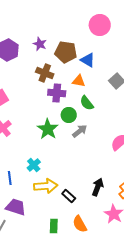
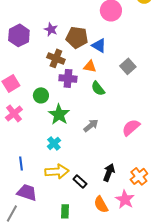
green circle: (69, 115) -> (41, 95), moved
gray arrow: (80, 131) -> (91, 125), moved
cyan cross: (34, 165) -> (54, 143), moved
orange semicircle: (80, 224) -> (101, 204), moved

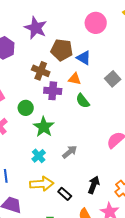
purple star: (51, 29) -> (36, 28), moved, size x1.6
gray arrow: (91, 125) -> (70, 152), moved

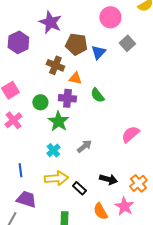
blue triangle: (84, 58) -> (98, 52), turned 42
orange triangle: (75, 79) -> (75, 78), moved
gray square: (113, 79) -> (127, 43), moved
purple cross: (53, 91) -> (67, 98), moved
black arrow: (94, 185) -> (108, 179), turned 84

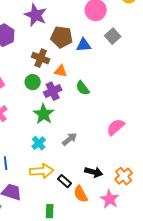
blue triangle: (98, 52) -> (84, 45), turned 42
purple cross: (67, 98) -> (53, 91), turned -30
green circle: (40, 102) -> (33, 82), moved
orange semicircle: (100, 211) -> (81, 194), moved

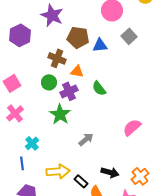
cyan cross: (39, 143) -> (32, 143), moved

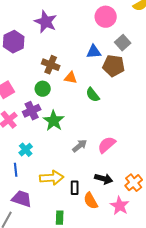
brown pentagon: (78, 37) -> (114, 66), moved
purple cross: (69, 91) -> (32, 111), moved
pink semicircle: (132, 127) -> (107, 145), moved
black rectangle: (81, 181) -> (75, 188), turned 48

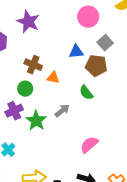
green semicircle: (93, 95) -> (86, 93), moved
gray arrow: (80, 146) -> (62, 111), moved

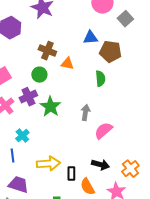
gray square: (105, 43) -> (125, 19), moved
green semicircle: (86, 93) -> (100, 79), turned -147
gray arrow: (62, 111) -> (85, 113), moved, turned -42

